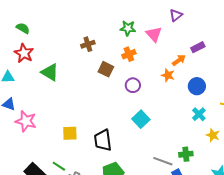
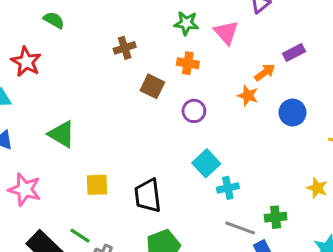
green semicircle: (23, 28) -> (54, 20), moved
orange cross: (129, 54) -> (188, 63), turned 32
green triangle: (50, 72) -> (62, 134), moved
cyan cross: (199, 114) -> (228, 188), moved, turned 32
pink star: (26, 121) -> (25, 189), moved

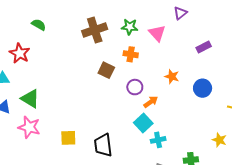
brown cross: (125, 48) -> (95, 30), moved, size x1.6
orange arrow: (265, 72) -> (151, 102), moved
green triangle: (62, 134) -> (30, 99), moved
pink star: (25, 189) -> (29, 127), moved

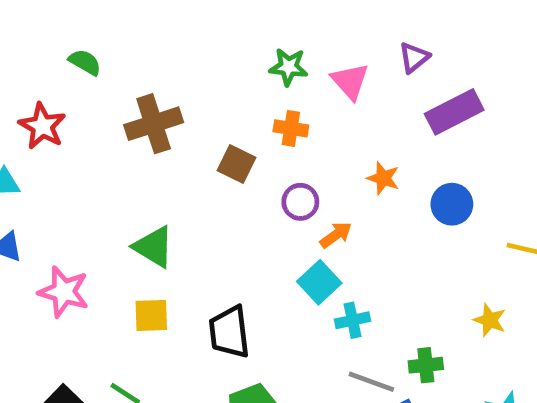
purple triangle: (180, 13) -> (414, 57), moved
brown cross: (95, 30) -> (154, 124), moved
purple rectangle: (204, 47) -> (454, 112), size x1.6
green triangle: (30, 99) -> (154, 247), moved

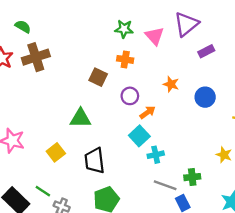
purple triangle: (414, 57) -> (186, 24), size x1.6
purple rectangle: (454, 112) -> (206, 51), size x0.6
brown cross: (154, 124) -> (36, 57), moved
green triangle: (154, 247) -> (80, 118), moved, turned -30
yellow square: (151, 315) -> (56, 152), turned -36

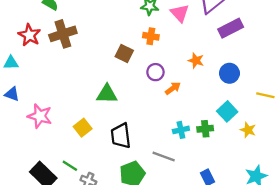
purple rectangle: (206, 51) -> (231, 28), size x1.5
cyan square: (139, 136) -> (227, 111), moved
green cross: (192, 177) -> (205, 129), moved
gray line: (165, 185) -> (164, 157), moved

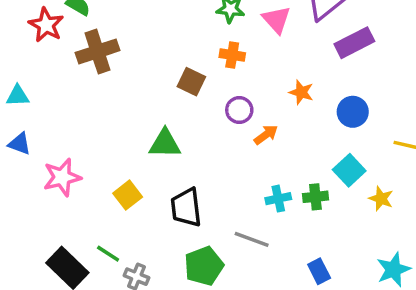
red star: (29, 35) -> (46, 25), moved
pink star: (40, 116) -> (62, 177), turned -30

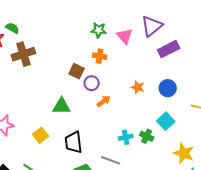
orange star: (301, 92) -> (138, 87), moved
purple circle: (239, 110) -> (92, 83), moved
orange arrow: (266, 135) -> (104, 101), moved
green cross: (315, 197) -> (147, 136), turned 32
yellow star: (381, 199) -> (184, 153), moved, size x1.5

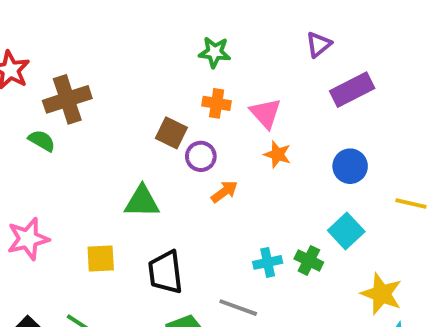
purple triangle: (152, 26) -> (319, 44), size x0.6
green semicircle: (12, 28) -> (42, 141), moved
pink triangle: (125, 36) -> (266, 113), moved
orange star: (138, 87) -> (277, 154), moved
yellow square: (40, 135) -> (101, 258), turned 35

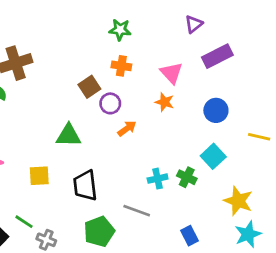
pink triangle: (266, 113) -> (171, 73), moved
brown square: (171, 133) -> (89, 87), turned 30

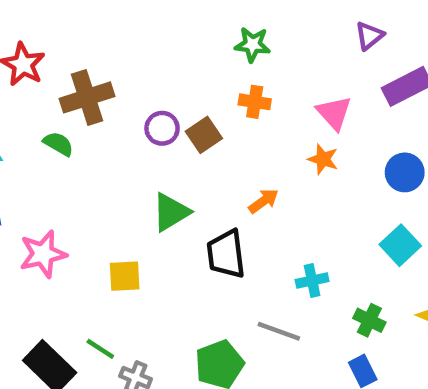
purple circle: (110, 103) -> (162, 128), moved
green triangle: (69, 135) -> (171, 212), turned -32
green cross: (187, 177) -> (369, 320), moved
black trapezoid: (85, 186) -> (226, 254), moved

